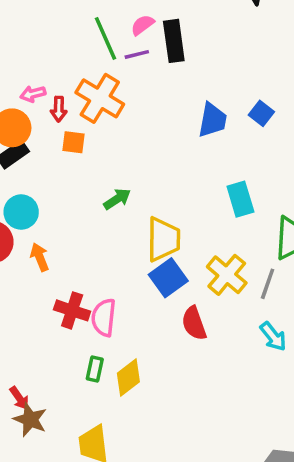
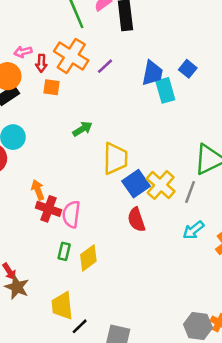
purple line: (137, 54) -> (105, 66), moved, turned -30
cyan rectangle: (240, 199) -> (165, 90), moved
orange arrow: (40, 257) -> (38, 190), moved
blue square: (168, 278) -> (136, 184), moved
cyan arrow: (273, 336) -> (193, 230), turned 90

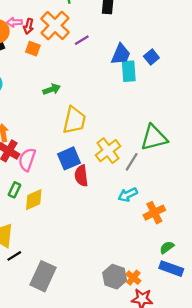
pink arrow: (23, 52) -> (14, 22), moved
blue square: (136, 184) -> (69, 158), moved

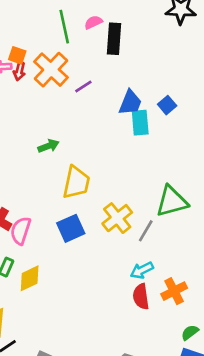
orange square: (33, 49) -> (17, 55), moved
red semicircle: (81, 176) -> (141, 297), moved

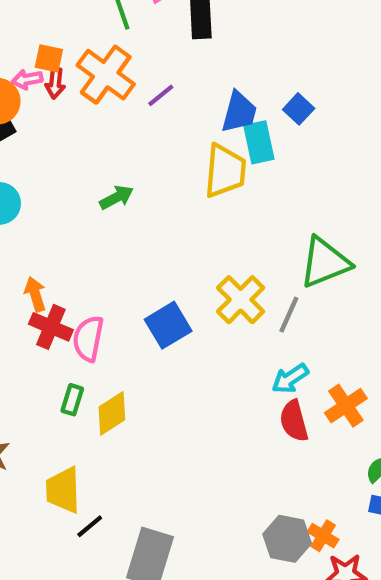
yellow trapezoid: (76, 182) -> (225, 171), moved

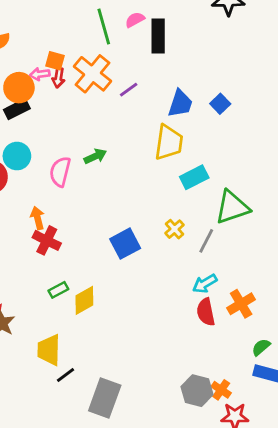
cyan rectangle: (259, 142) -> (194, 177), moved, turned 72
yellow cross: (241, 300) -> (175, 229), size x0.6
pink semicircle: (88, 339) -> (60, 172), moved
green rectangle: (72, 400) -> (58, 290), turned 42

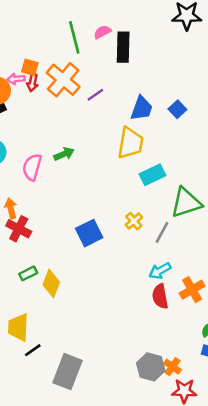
yellow diamond: (84, 300) -> (51, 283), turned -40

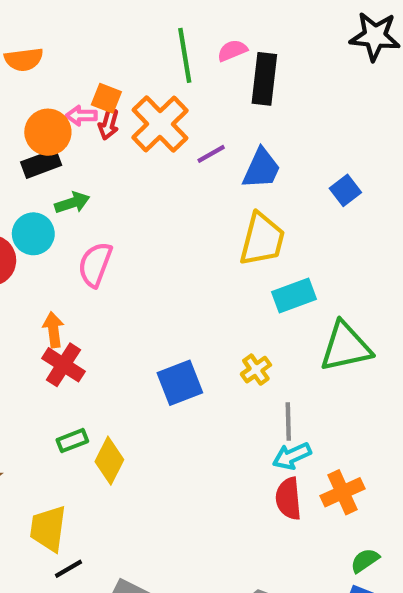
blue trapezoid: (142, 108) -> (261, 169), moved
green arrow: (64, 154) -> (72, 203), moved
gray line: (162, 232) -> (288, 421), moved, turned -35

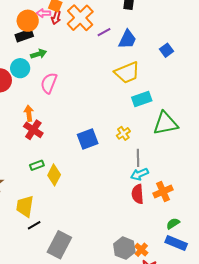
yellow trapezoid: (262, 239) -> (127, 72), turned 52

